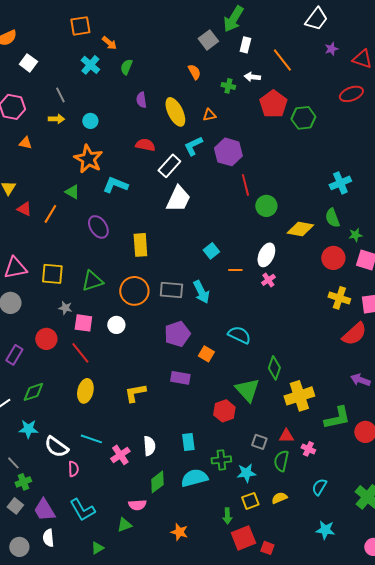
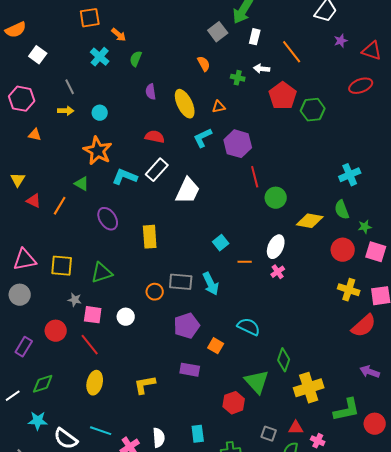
white rectangle: (169, 166) -> (157, 170), moved
orange circle: (134, 291) -> (155, 292), moved, size x0.6

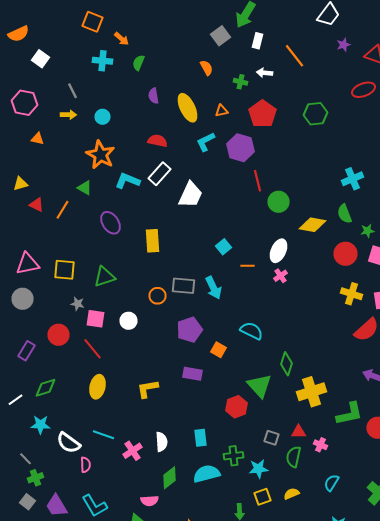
orange square: (90, 18) -> (92, 22), turned 30
cyan cross: (100, 57) -> (102, 61), turned -36
red pentagon: (283, 96) -> (262, 114), moved
yellow triangle: (18, 180) -> (20, 184), turned 42

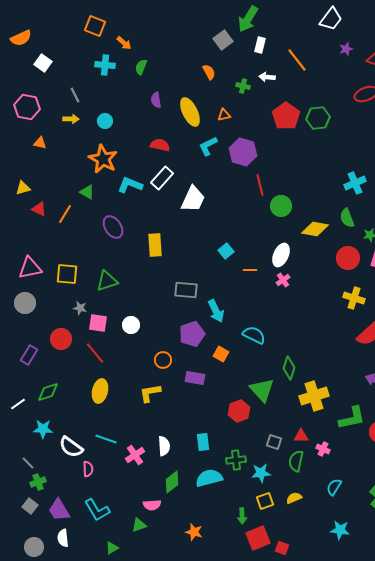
red pentagon: (262, 114) -> (286, 116), moved
cyan arrow: (214, 288) -> (216, 311), moved
orange circle: (158, 296) -> (163, 360), moved

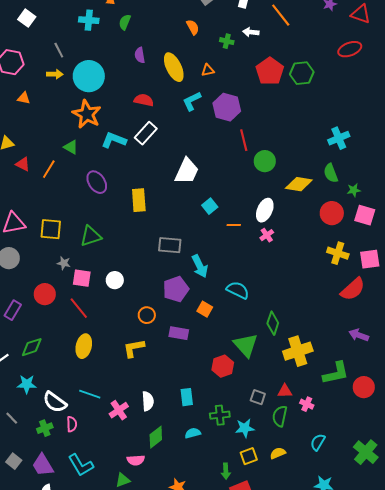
cyan circle: (105, 121) -> (89, 76), size x2.0
white trapezoid: (193, 199) -> (187, 171), moved
cyan semicircle: (209, 478) -> (193, 433), size x0.6
green cross: (38, 482) -> (45, 428), moved

